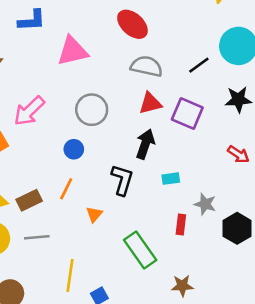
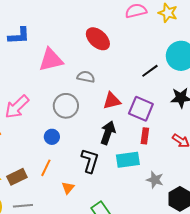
gray semicircle: (147, 66) -> (86, 77), moved, size x0.7
cyan rectangle: (171, 179) -> (128, 160), size x1.6
red rectangle: (181, 224) -> (145, 136), moved

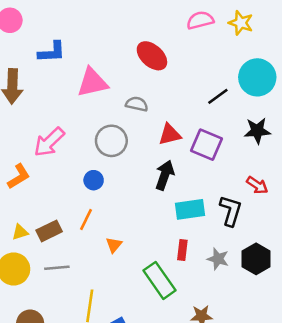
red rectangle: (145, 136) -> (182, 250), moved
black L-shape: (90, 161) -> (231, 211), moved
gray star: (155, 180) -> (218, 259), moved

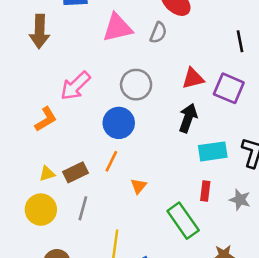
black line: (218, 96) -> (240, 41), turned -65
gray semicircle: (137, 104) -> (158, 33), moved, turned 100
blue circle: (94, 180) -> (119, 123), size x1.6
gray line: (57, 268) -> (83, 208), turned -70

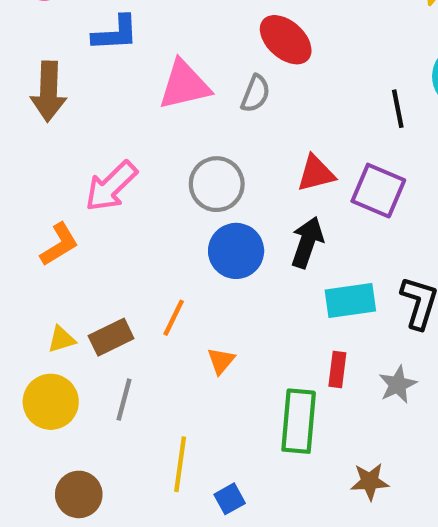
blue circle: (119, 123) -> (236, 251), moved
gray star: (240, 200) -> (398, 385), turned 30
green rectangle: (183, 221) -> (299, 421), turned 40

